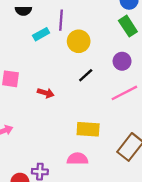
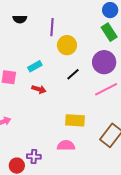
cyan rectangle: (41, 34) -> (35, 66), moved
purple circle: (122, 61) -> (104, 62), size x1.5

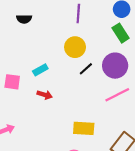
purple line: (52, 27) -> (78, 14), moved
black line: (73, 74) -> (86, 69), moved

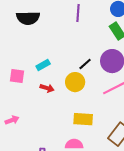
black semicircle: (24, 19) -> (28, 18), size x1.6
yellow circle: (75, 47) -> (75, 82), moved

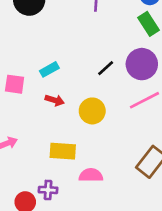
yellow circle: (75, 82) -> (92, 111), moved
yellow rectangle: (83, 119) -> (63, 151), moved

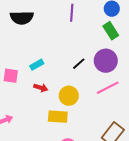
yellow rectangle: (63, 151) -> (58, 117), moved

